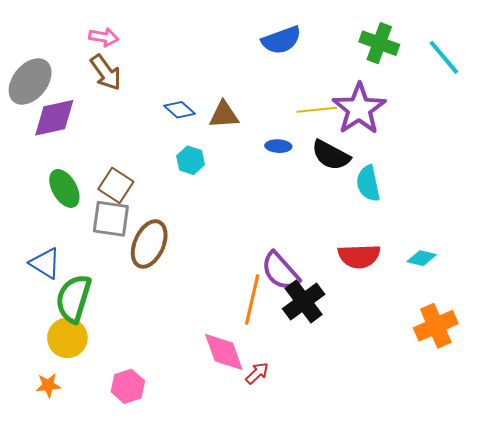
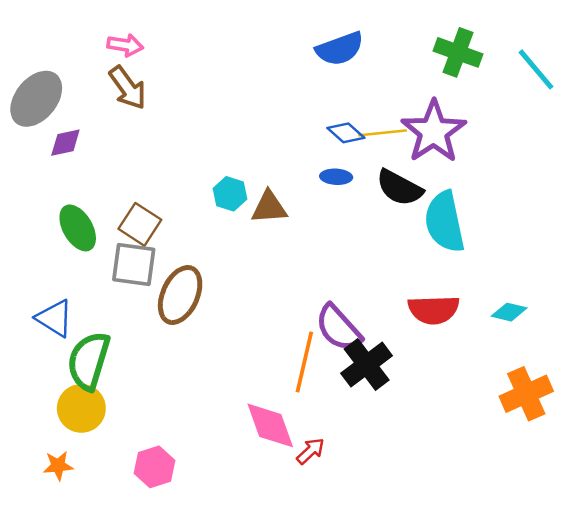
blue diamond: (179, 110) -> (346, 133), moved
brown triangle: (224, 115) -> (269, 207), moved
purple diamond: (54, 118) -> (65, 143), size x0.6
cyan semicircle: (368, 183) -> (445, 222), size x1.4

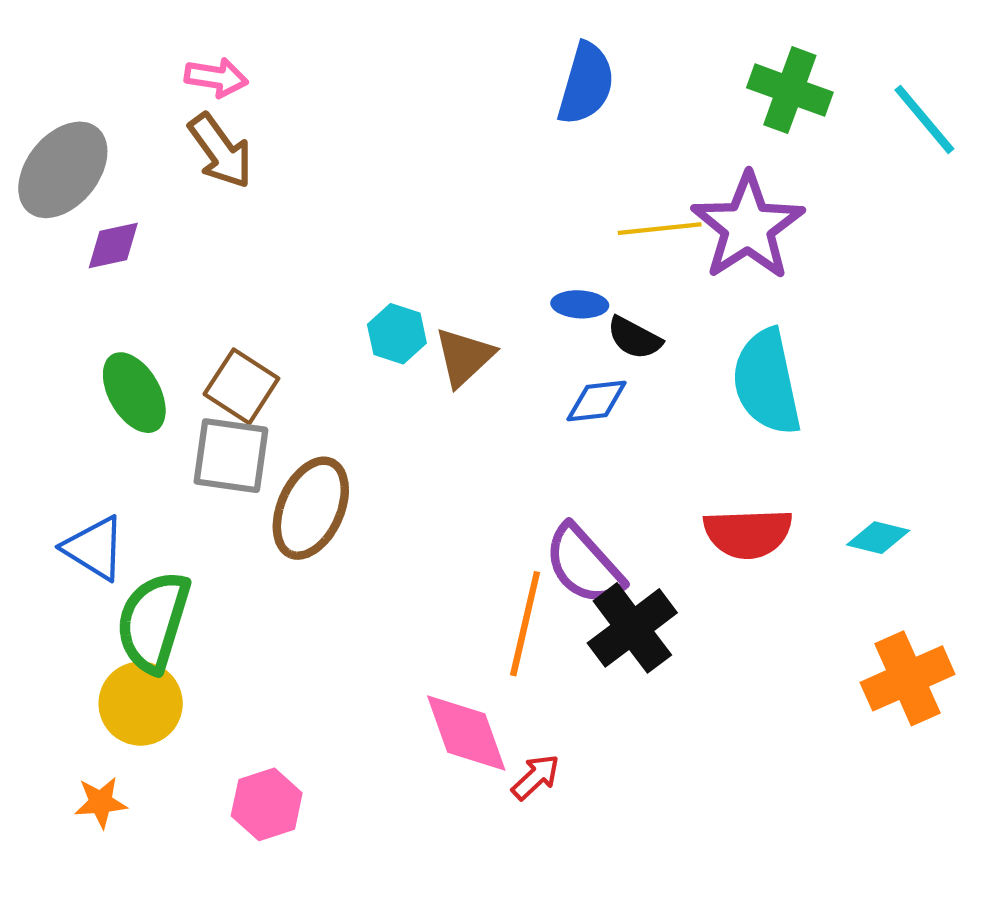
blue semicircle: (340, 49) -> (586, 84), turned -54
blue diamond: (346, 133) -> (597, 401), moved, turned -48
black semicircle: (399, 188) -> (634, 338), moved, size x0.7
brown triangle: (269, 207) -> (464, 357), turned -39

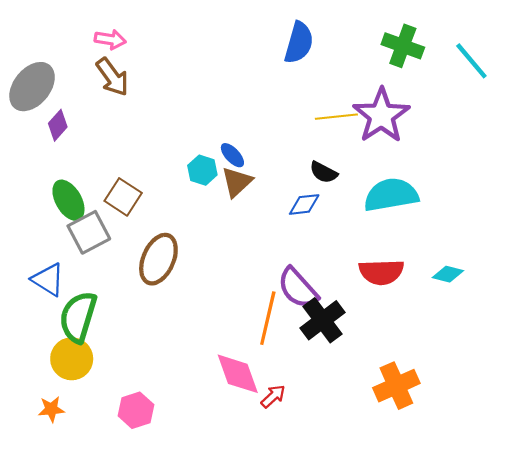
purple diamond: (113, 246) -> (58, 125), turned -36
blue ellipse: (580, 304) -> (232, 155), moved, turned 44
cyan semicircle: (767, 382) -> (391, 195), turned 92
gray square: (231, 456) -> (89, 232), moved, turned -36
orange cross: (908, 678) -> (396, 386), moved

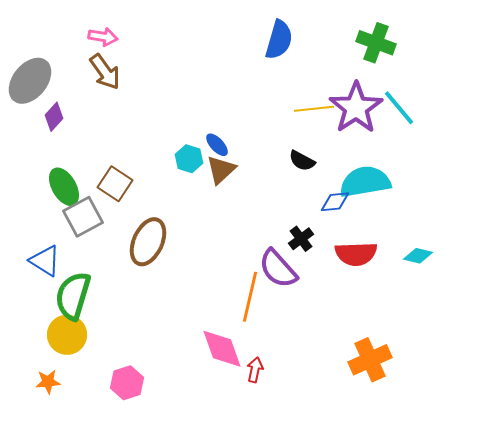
cyan line: (471, 61) -> (399, 108), moved
blue diamond: (304, 204) -> (335, 202), moved
black cross: (322, 320) -> (301, 239), moved, size x0.6
red arrow: (273, 396) -> (255, 370), turned -35

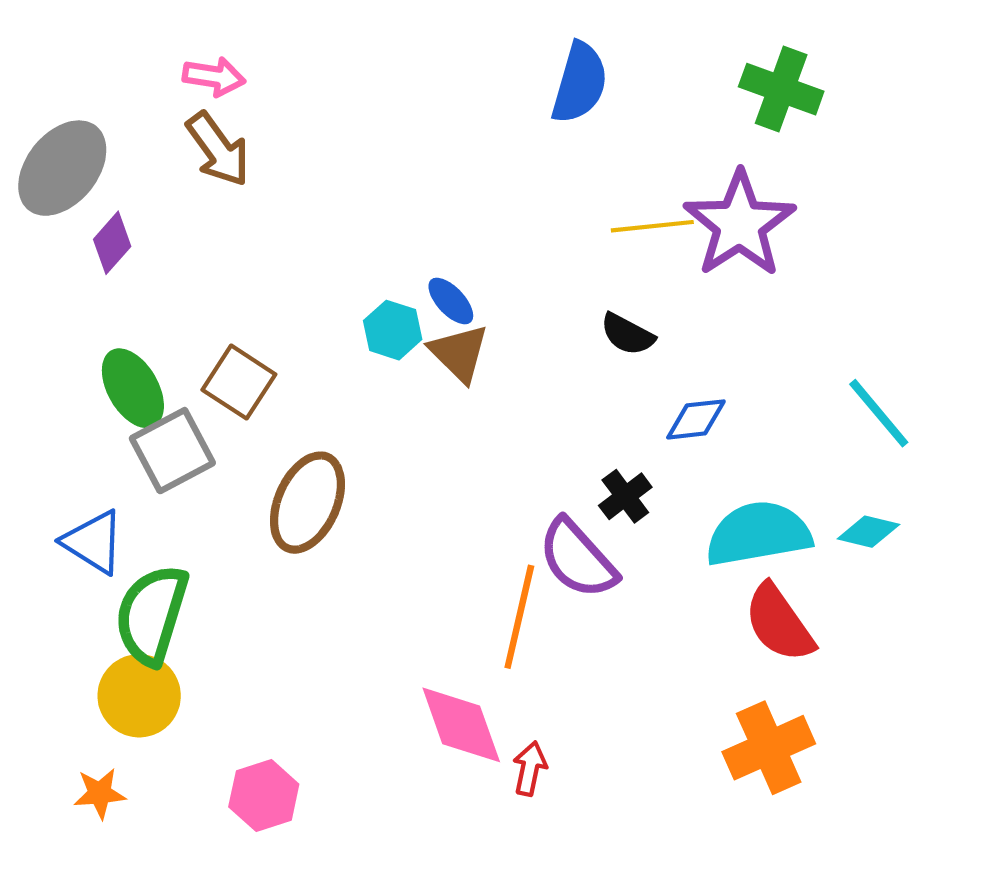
cyan line: (399, 108) -> (879, 413), moved
brown triangle: (221, 170) -> (459, 353), turned -32
cyan semicircle: (365, 182) -> (758, 534), moved
red semicircle: (356, 254) -> (779, 623), moved, turned 57

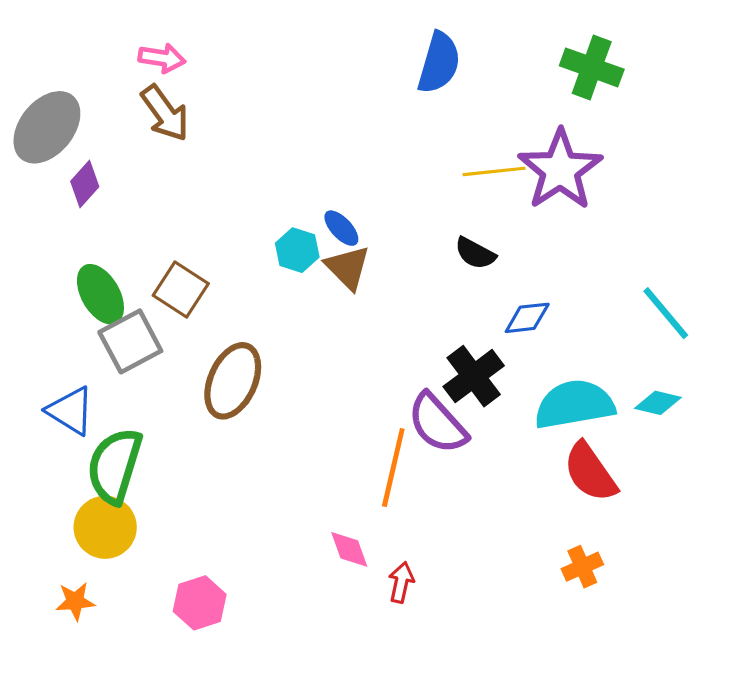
black cross: (625, 496) -> (474, 376), size x1.5
pink diamond: (461, 725) -> (349, 549), size x0.6
orange cross: (769, 748) -> (582, 567), size x0.6

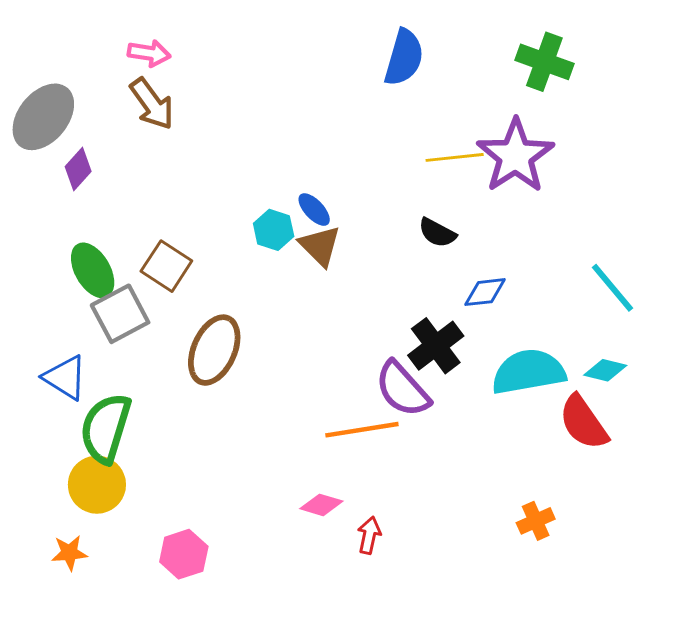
orange line: (393, 467) -> (362, 430), turned 68
red semicircle: (590, 472) -> (583, 422), moved
pink diamond: (349, 549) -> (321, 505), turned -54

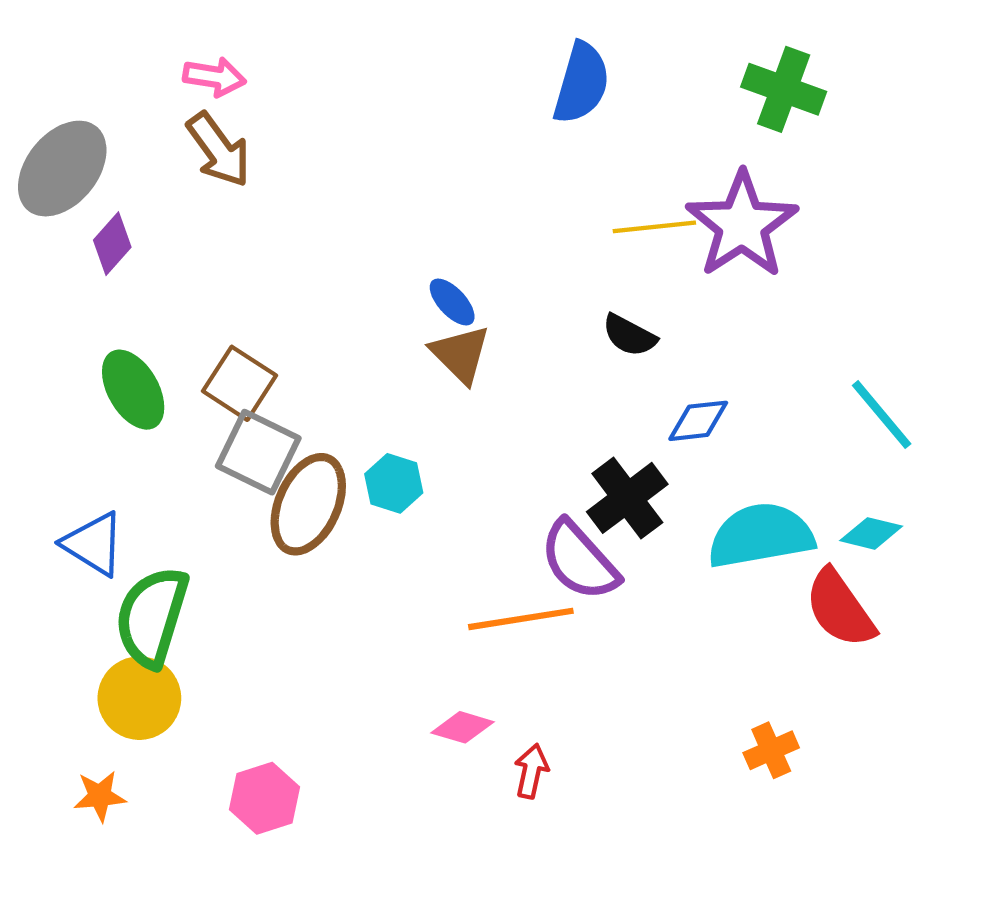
cyan hexagon: (274, 230) -> (394, 483), moved
gray square: (120, 314) -> (258, 452), moved, turned -36

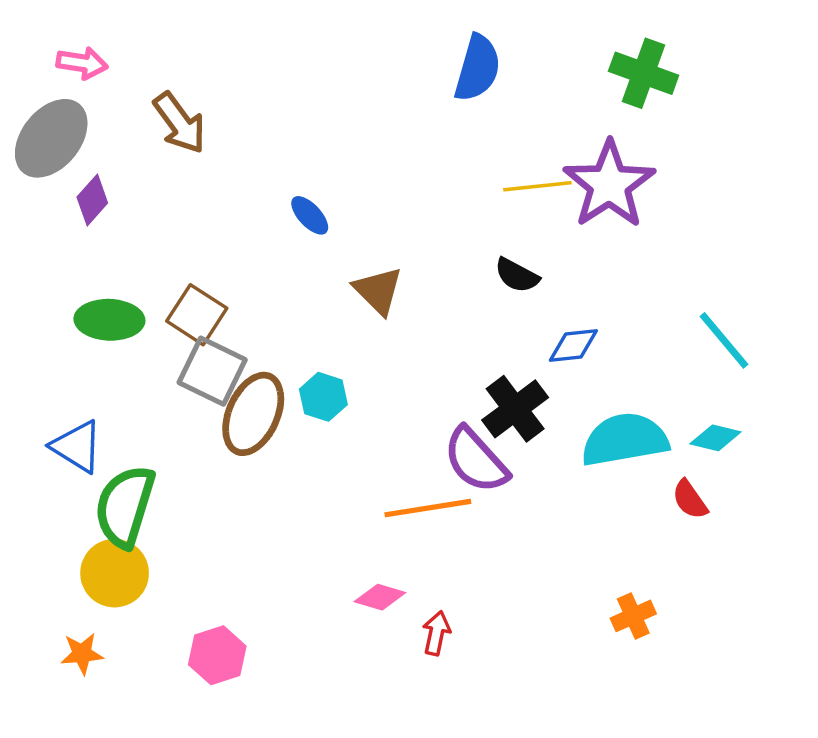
pink arrow: (214, 77) -> (82, 63), moved
blue ellipse: (452, 302) -> (310, 215), moved
green ellipse: (133, 390) -> (109, 320), turned -58
red semicircle: (840, 608) -> (690, 500), size x0.6

